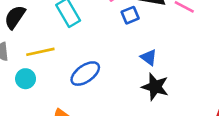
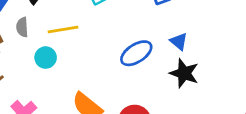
blue ellipse: (85, 74) -> (136, 53), moved

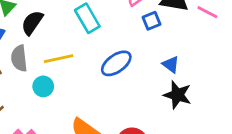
gray semicircle: (22, 27) -> (19, 58), size x1.4
blue ellipse: (136, 53) -> (116, 63), moved

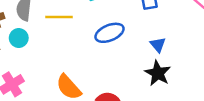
cyan circle: (43, 86) -> (19, 38), moved

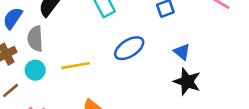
yellow line: (59, 17) -> (75, 66), moved

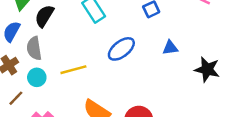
blue triangle: (182, 52) -> (170, 48), turned -42
black star: (187, 82) -> (207, 69), moved

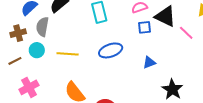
blue triangle: (170, 48) -> (149, 63), turned -32

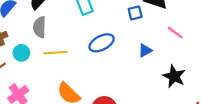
gray semicircle: (42, 27) -> (40, 27), moved
pink line: (186, 33) -> (175, 33), moved

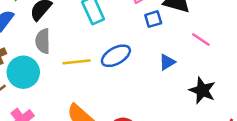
cyan circle: (21, 53) -> (23, 72), size x1.6
yellow line: (55, 53) -> (77, 62), moved

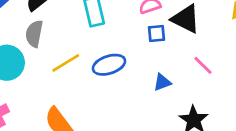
yellow line: (77, 62) -> (66, 63), turned -36

